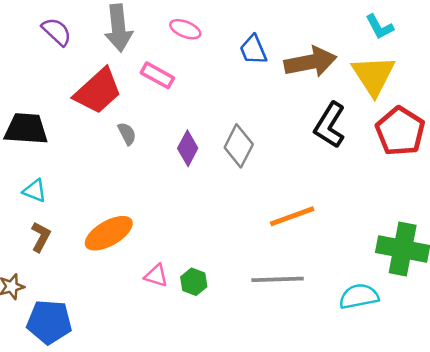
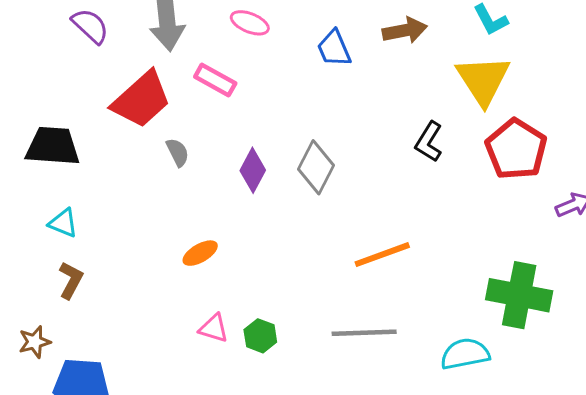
brown arrow: (310, 62) -> (405, 30), moved, size x0.7
black L-shape: (330, 125) -> (429, 142), size x0.7
orange ellipse: (109, 233) -> (200, 253), moved, size x0.6

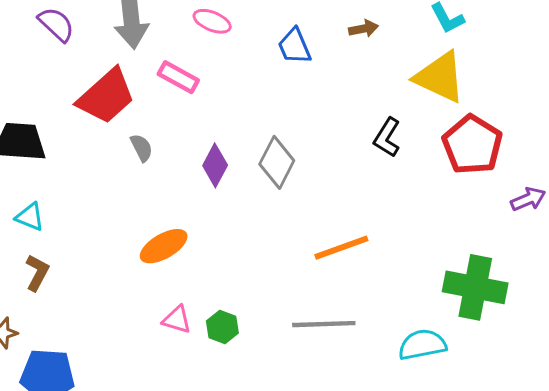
brown arrow: (405, 30) -> (364, 29), size x0.7
yellow triangle: (483, 80) -> (440, 77), turned -32
orange ellipse: (200, 253) -> (164, 246), size x1.4

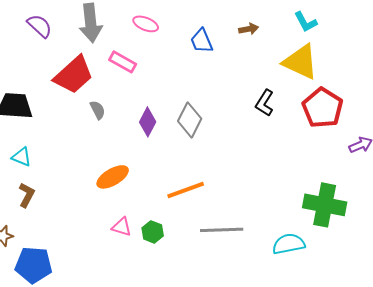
orange line: (341, 248) -> (186, 190), moved

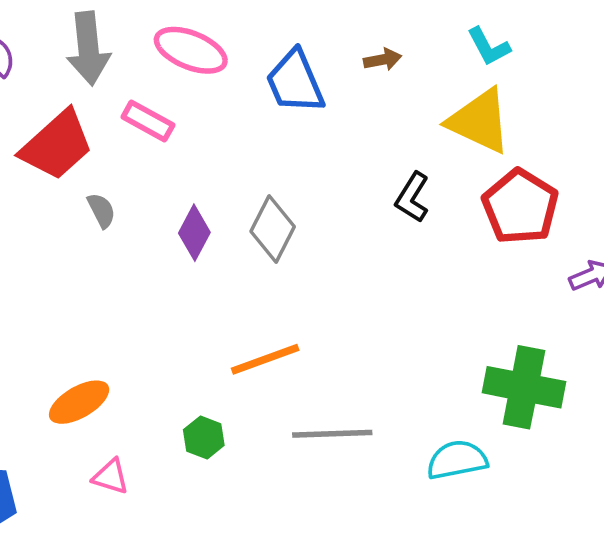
pink ellipse: (146, 24) -> (191, 50), size x1.5
blue trapezoid: (202, 41) -> (295, 82), size x1.4
orange ellipse: (113, 177) -> (79, 402), moved
pink triangle: (122, 227) -> (111, 477), moved

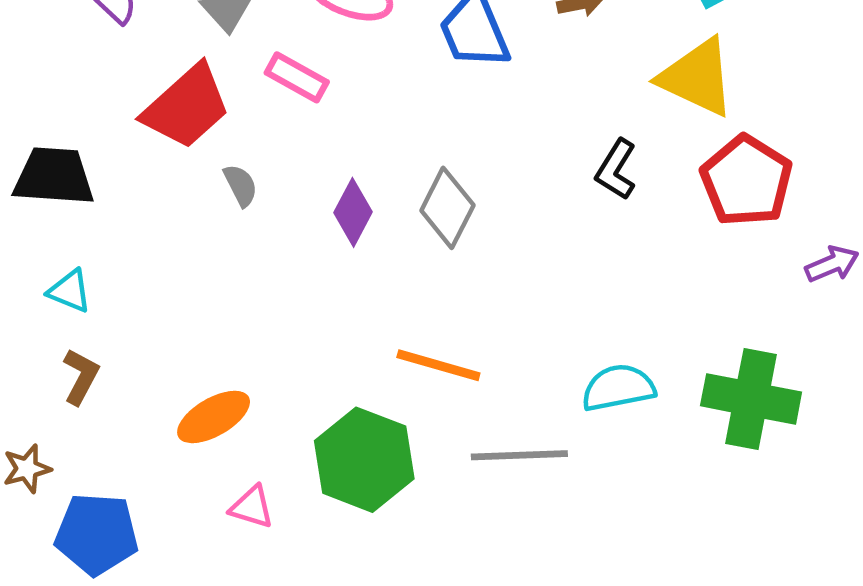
orange line: (265, 359) -> (438, 365), turned 36
green hexagon: (204, 437) -> (364, 460), size x2.0
cyan semicircle: (457, 460) -> (618, 388), moved

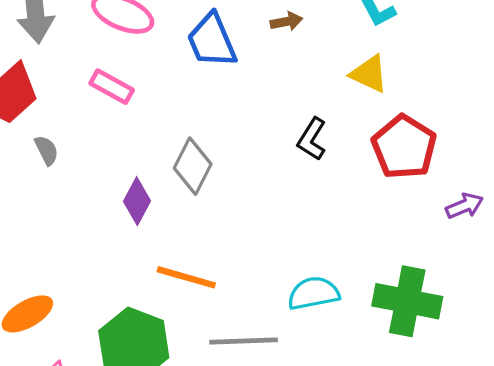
pink rectangle: (297, 77) -> (112, 87), moved
yellow triangle: (697, 77) -> (369, 74), size x0.7
purple diamond: (353, 212) -> (137, 201), moved

